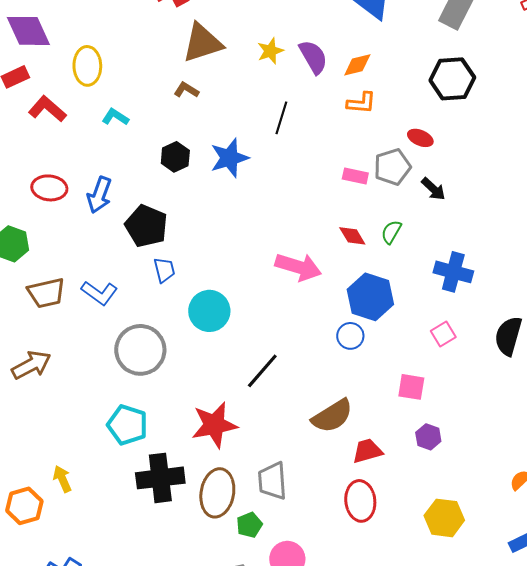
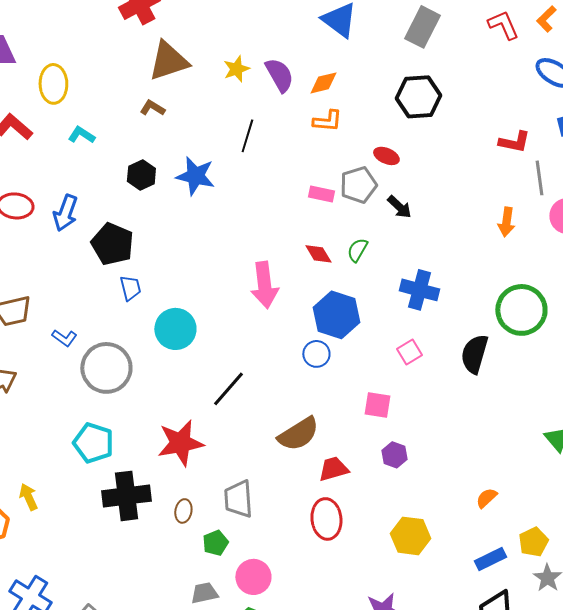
blue star: (229, 158) -> (195, 176), turned 30
pink arrow: (298, 267) -> (264, 285), turned 66
blue L-shape: (99, 293) -> (64, 338), moved, size x0.7
brown ellipse: (217, 493) -> (183, 511), size x0.5

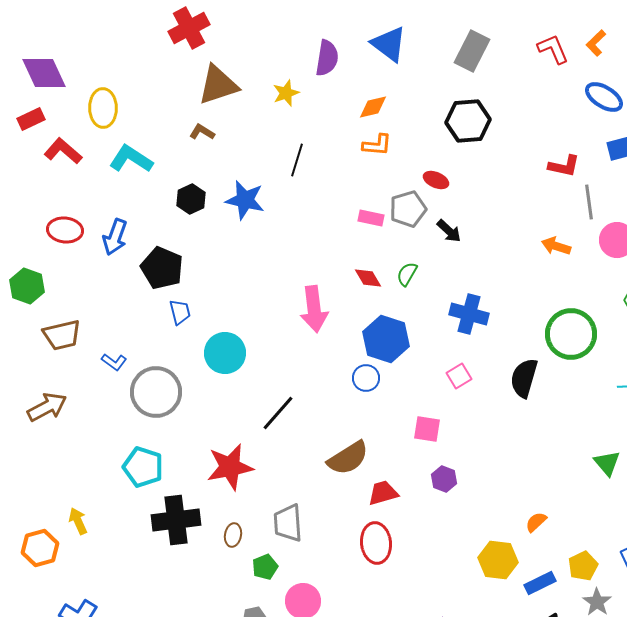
purple semicircle: (279, 75) -> (327, 58), moved, turned 39
cyan L-shape: (81, 135) -> (131, 159), size x1.6
orange arrow: (506, 222) -> (556, 246), turned 100
yellow hexagon: (410, 536) -> (498, 560), moved

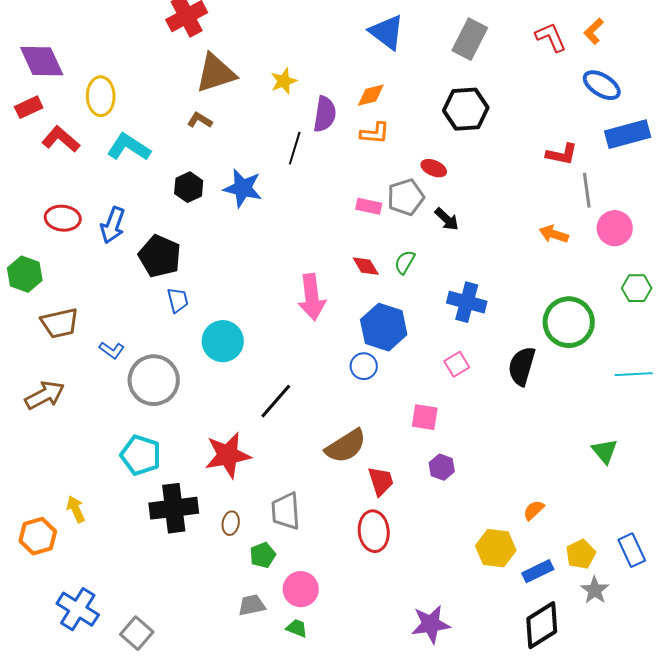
purple semicircle: (327, 58) -> (325, 114), moved
red trapezoid: (383, 493) -> (381, 481), turned 88

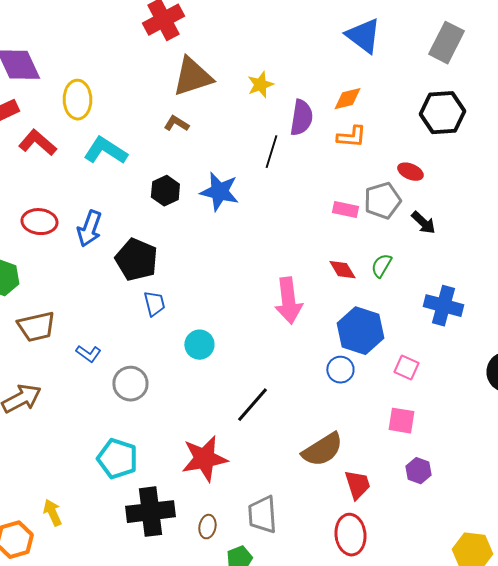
cyan circle: (223, 341) -> (199, 345), size x0.7
pink square: (457, 364) -> (406, 368), moved, turned -35
gray circle: (154, 380) -> (130, 384), size x0.7

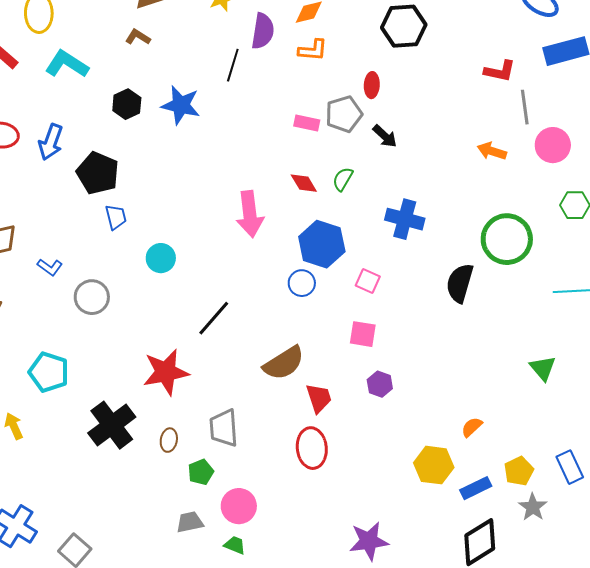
red ellipse: (410, 172) -> (372, 85), turned 70
cyan pentagon: (117, 459) -> (49, 372), moved
black cross: (150, 512) -> (112, 425), turned -30

